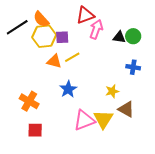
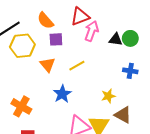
orange semicircle: (41, 19) -> (45, 21), moved
yellow hexagon: (44, 36) -> (22, 46), moved
yellow line: (72, 57) -> (77, 66), moved
orange triangle: (54, 61) -> (48, 65), turned 35

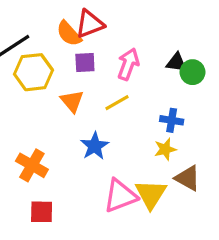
red triangle: (80, 16) -> (90, 24), moved
pink arrow: (92, 31) -> (128, 64), moved
green circle: (130, 38) -> (192, 72), moved
blue cross: (130, 71) -> (172, 120), moved

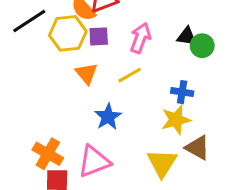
yellow hexagon: (34, 72) -> (68, 33), moved
yellow star: (165, 149) -> (176, 120), size x1.4
orange cross: (32, 165) -> (48, 154), moved
pink triangle: (120, 196) -> (94, 161), moved

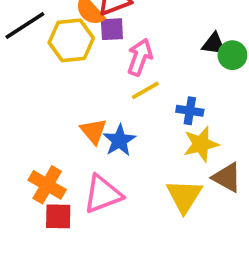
purple square: (99, 36) -> (112, 29), moved
pink arrow: (140, 38) -> (140, 57), moved
orange triangle: (86, 73) -> (93, 131), moved
blue cross: (182, 92) -> (190, 111), moved

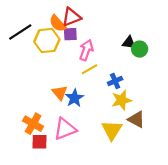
blue cross: (190, 111) -> (115, 81), turned -32

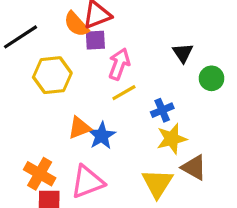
yellow hexagon: (47, 40) -> (52, 75), moved
black triangle: (129, 43) -> (183, 53), turned 48
green circle: (140, 49) -> (212, 78), moved
orange triangle: (60, 93) -> (79, 128), turned 49

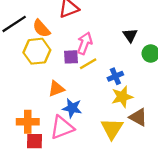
orange semicircle: (76, 24) -> (41, 28), moved
purple square: (95, 40) -> (71, 57), moved
blue star: (102, 136) -> (72, 108), moved, turned -30
orange cross: (40, 174) -> (28, 122), turned -30

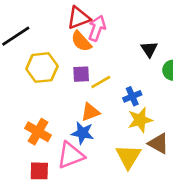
orange semicircle: (41, 28) -> (81, 41), moved
pink arrow: (85, 43) -> (97, 28), moved
orange triangle: (56, 89) -> (90, 112), moved
orange cross: (28, 122) -> (38, 132), moved, turned 30

